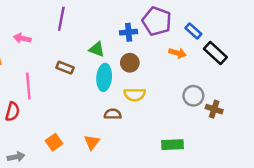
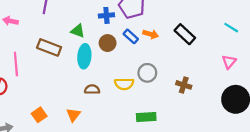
blue rectangle: (193, 31) -> (131, 36), moved
brown rectangle: (65, 68) -> (49, 47), size x1.5
yellow semicircle: (135, 95) -> (124, 84), moved
gray circle: (193, 96) -> (147, 73), moved

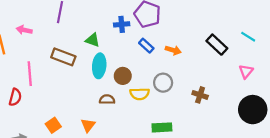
orange arrow: (151, 34) -> (173, 50), moved
black rectangle: (185, 34) -> (217, 45), moved
brown circle: (108, 43) -> (123, 76), moved

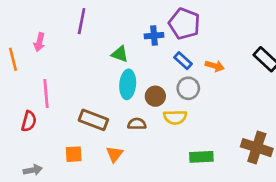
pink arrow: (24, 30) -> (39, 42), turned -88
brown rectangle: (63, 57) -> (93, 120), moved
gray circle: (163, 83) -> (188, 88), moved
brown cross: (200, 95) -> (257, 148), moved, size x1.6
orange square: (53, 125) -> (74, 154), turned 32

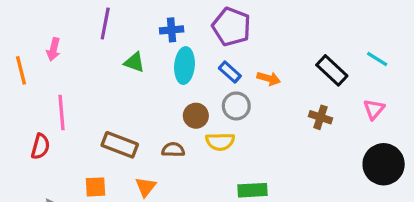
blue cross: (154, 36) -> (172, 30), moved
green triangle: (120, 54) -> (134, 62), moved
cyan ellipse: (128, 84) -> (185, 66), moved
brown cross: (257, 148) -> (320, 117), moved, size x0.6

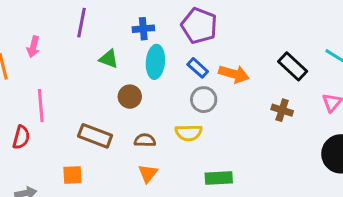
orange arrow: (269, 78) -> (234, 74), size x1.4
brown circle: (196, 116) -> (130, 97), moved
orange triangle: (146, 187) -> (148, 173), moved

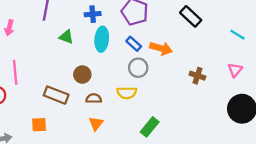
black rectangle: (293, 66) -> (191, 16), moved
brown circle: (130, 97) -> (82, 75), moved
green rectangle: (219, 178) -> (150, 127), turned -48

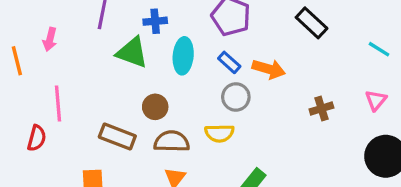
blue cross: (93, 14) -> (155, 21), moved
green triangle: (66, 37) -> (132, 53), size x1.5
brown cross: (197, 76) -> (321, 108), turned -35
brown semicircle: (94, 98) -> (172, 141), size x1.5

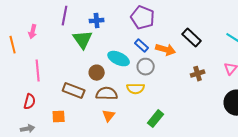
black rectangle: (312, 23) -> (192, 38), moved
green triangle: (132, 53) -> (83, 40), turned 35
cyan ellipse: (183, 56) -> (119, 59), moved, turned -70
red semicircle: (37, 138) -> (30, 102), moved

